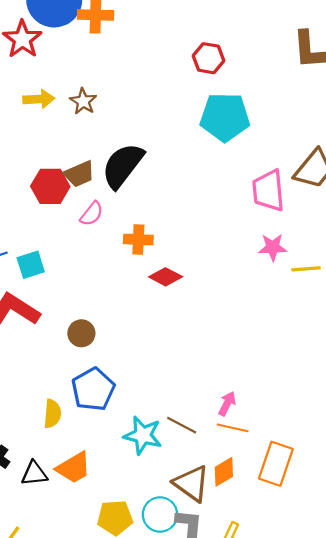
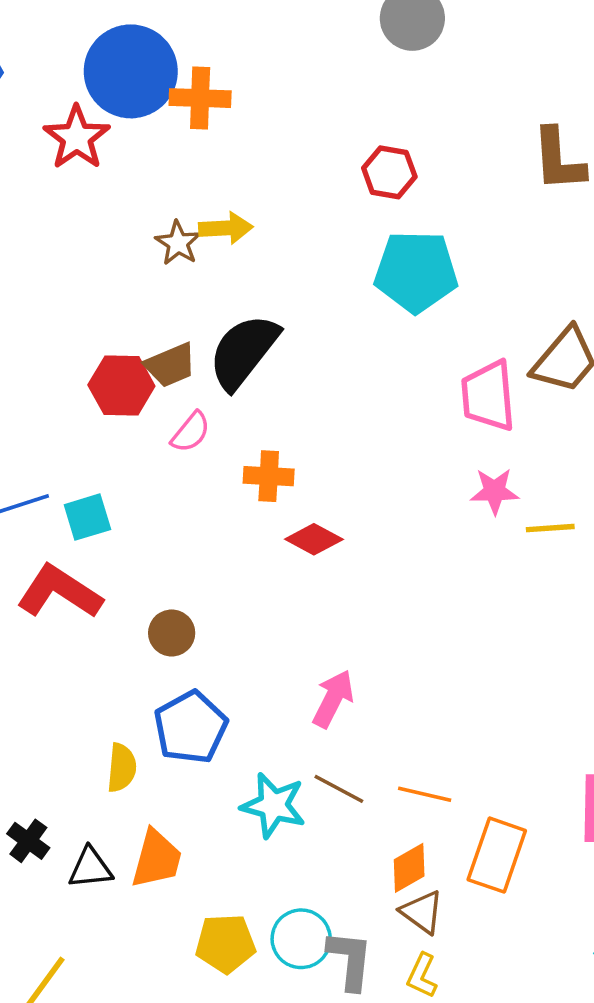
yellow arrow: (39, 99) -> (226, 228), moved
pink arrow: (227, 404) -> (333, 699), moved, size x1.4
orange trapezoid: (74, 468) -> (157, 859), turned -45
brown triangle: (192, 484) -> (422, 912), moved, size x0.7

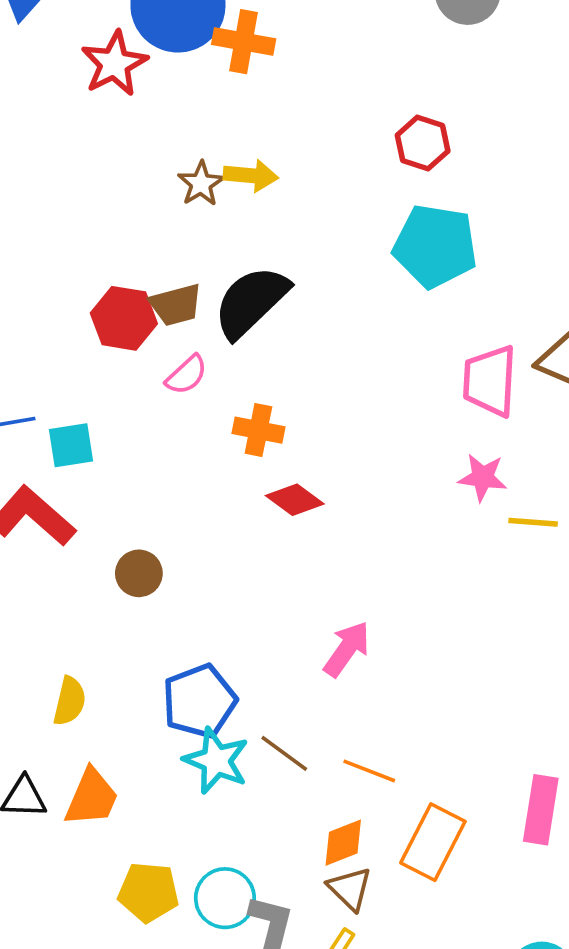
pink arrow: (333, 699) -> (347, 649), moved
blue pentagon: (191, 727) -> (199, 701), moved

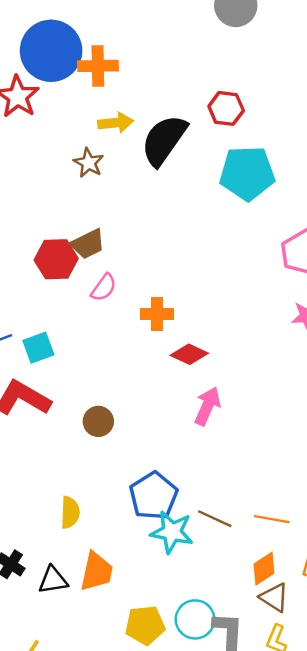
yellow arrow: (251, 175) -> (116, 123), moved
black semicircle: (251, 302) -> (164, 140), moved
pink arrow: (347, 649) -> (207, 406), moved

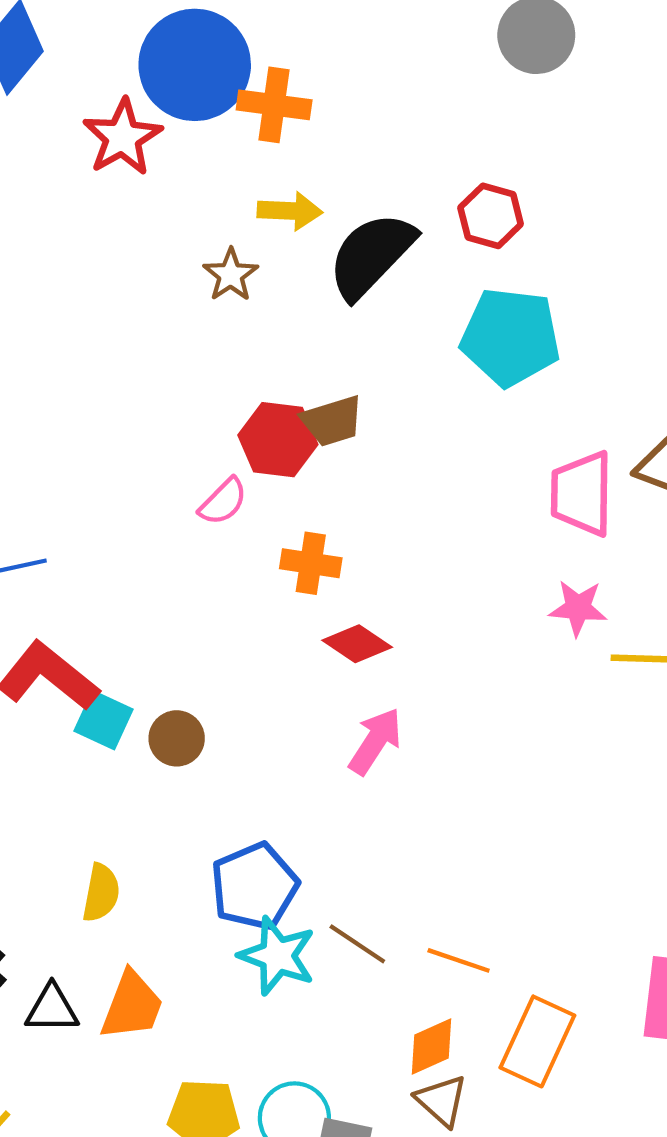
brown trapezoid: (88, 244) -> (332, 421), moved
red hexagon: (56, 259) -> (278, 440), moved
cyan square: (38, 348) -> (103, 720), moved, turned 36

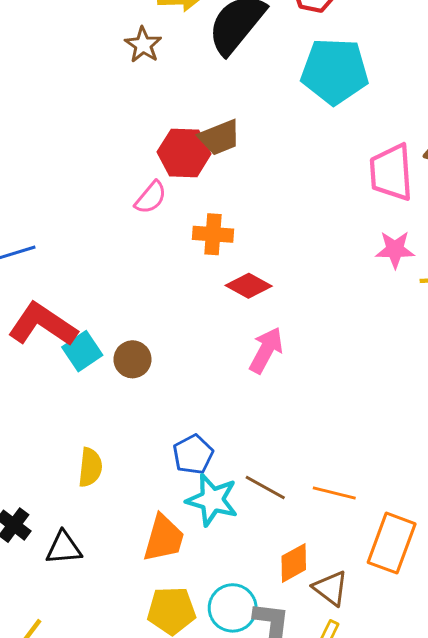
cyan square: (103, 720) -> (82, 351), turned 36
blue pentagon: (254, 886) -> (193, 454), size x0.7
orange trapezoid: (132, 1006) -> (164, 538), moved
orange diamond: (431, 1046) -> (294, 563), moved

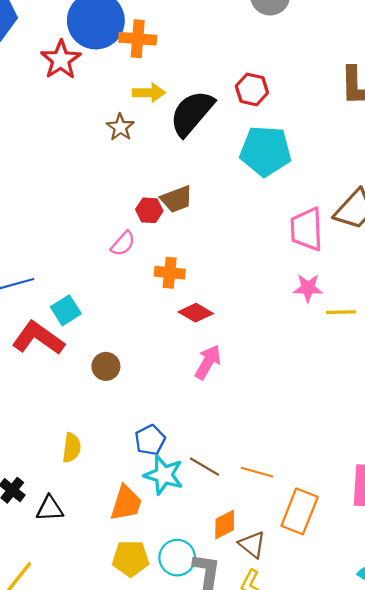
red hexagon: (184, 153) -> (149, 210), size x0.7
cyan square: (82, 351) -> (66, 310), moved

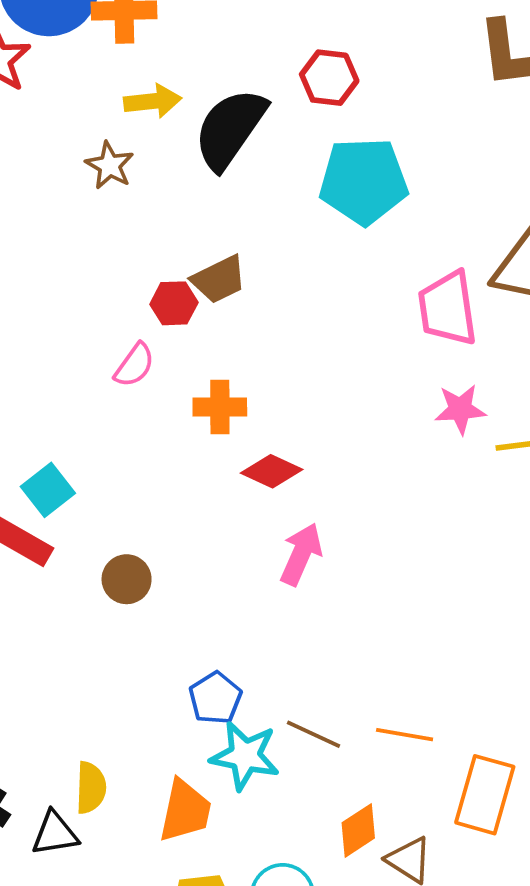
yellow semicircle: (72, 448) -> (91, 788), moved

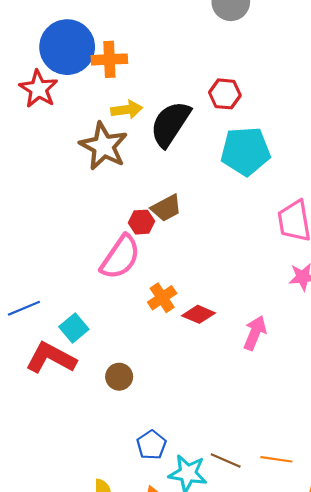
brown star: (110, 165) -> (104, 146), size x1.8
pink semicircle: (134, 365) -> (120, 257), size x1.8
orange cross: (220, 407) -> (162, 298), moved, turned -32
pink arrow: (301, 554) -> (255, 333), moved
blue pentagon: (215, 698) -> (151, 445), moved

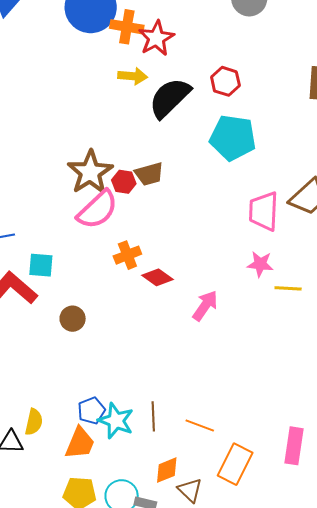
red star: (38, 89) -> (156, 38), moved
brown star: (104, 146) -> (90, 172), moved
cyan square: (74, 328) -> (41, 265), turned 32
blue pentagon: (151, 445) -> (91, 411), moved
brown line: (226, 460) -> (153, 416), turned 52

